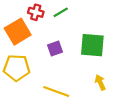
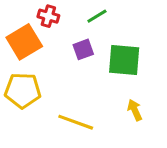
green line: (61, 12) -> (97, 16), moved
purple square: (55, 48) -> (83, 49), moved

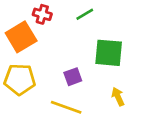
purple square: (83, 49) -> (73, 77), moved

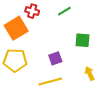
green square: (109, 53) -> (83, 40), size x0.7
yellow line: (66, 107) -> (50, 81), turned -35

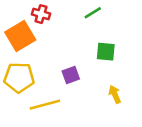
green line: (64, 11) -> (93, 13), moved
yellow line: (50, 81) -> (45, 105), moved

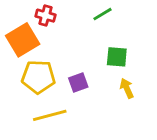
yellow pentagon: (19, 77) -> (38, 77), moved
yellow arrow: (115, 94) -> (127, 88), moved

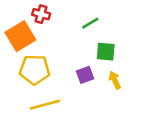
green line: (103, 14) -> (90, 23), moved
purple square: (78, 83) -> (85, 75), moved

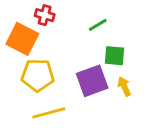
orange square: (20, 36) -> (22, 39), turned -32
purple square: (85, 75) -> (92, 81), size x1.6

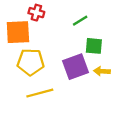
orange square: (22, 39) -> (18, 32), turned -30
yellow arrow: (124, 86) -> (102, 71), turned -63

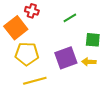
orange square: (18, 32) -> (16, 28), turned -35
green square: (94, 46) -> (93, 40), moved

